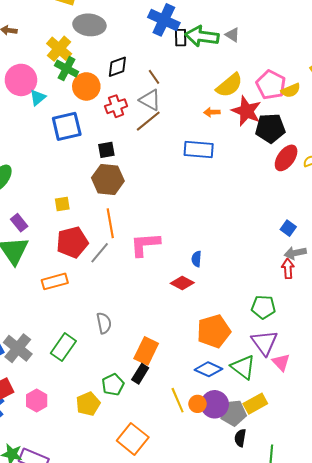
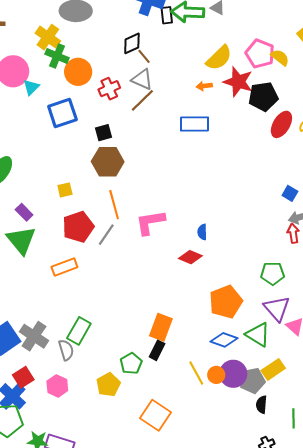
black diamond: (117, 67) -> (132, 43), moved
yellow semicircle: (291, 90) -> (280, 57), turned -114
gray semicircle: (104, 323) -> (66, 350), moved

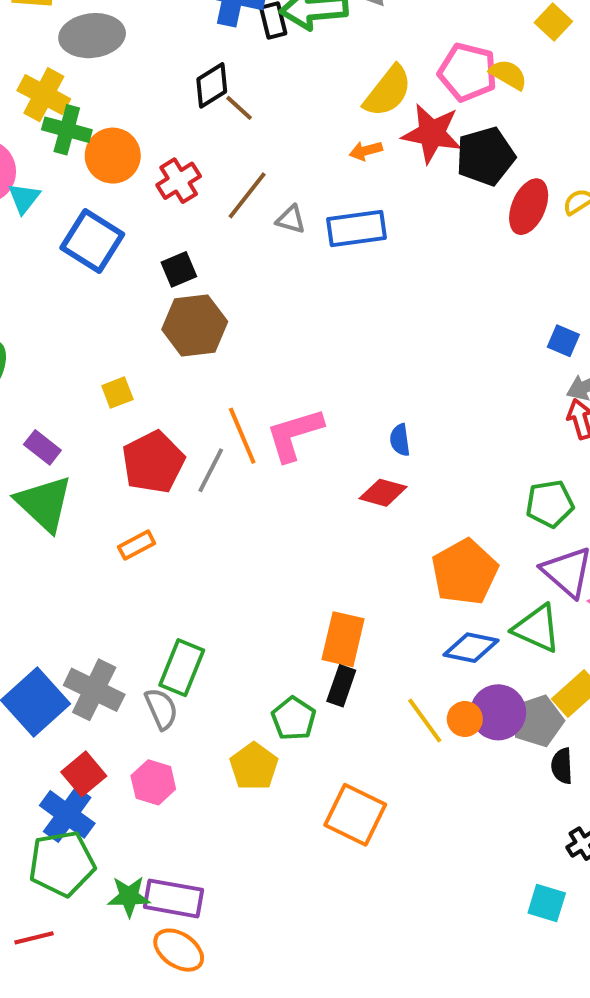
gray triangle: (142, 79) -> (291, 219), moved, size x0.7
blue square: (62, 113) -> (92, 241), turned -32
orange line: (114, 205) -> (242, 436), moved
orange rectangle: (64, 267) -> (137, 545), size x0.7

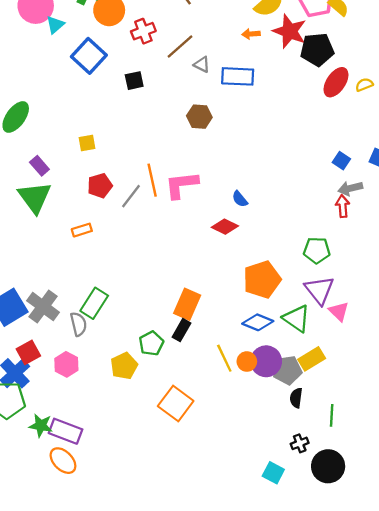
brown hexagon: (195, 325) -> (199, 117), moved, size x0.7
blue semicircle: (400, 440) -> (240, 199), turned -42
red pentagon: (153, 462) -> (100, 186), size x0.7

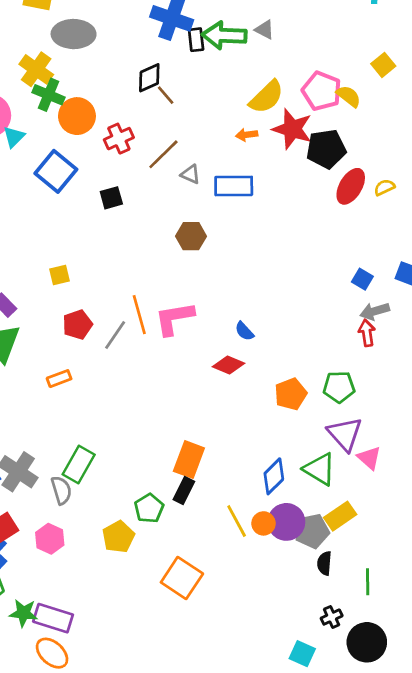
orange pentagon: (262, 279) -> (291, 394), moved, size x0.7
blue diamond: (258, 322) -> (274, 476), turned -64

